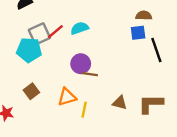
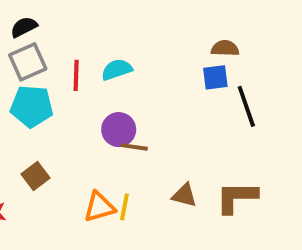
red line: (55, 32) -> (76, 75), turned -48
gray square: (39, 34) -> (28, 62), moved
orange triangle: (67, 97) -> (99, 207), moved

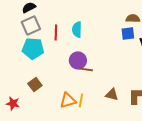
cyan semicircle: (117, 70) -> (77, 29), turned -70

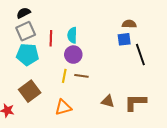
purple circle: (78, 60) -> (73, 55), moved
brown square: (35, 84) -> (30, 91), size x1.5
yellow line: (81, 100) -> (64, 76), moved

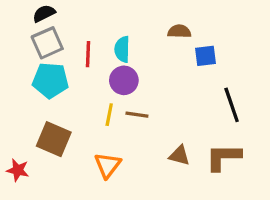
brown semicircle: (129, 24) -> (179, 31), moved
black line: (140, 55) -> (232, 105), moved
brown square: (30, 91) -> (54, 139), turned -30
orange triangle: (63, 107) -> (108, 165), turned -36

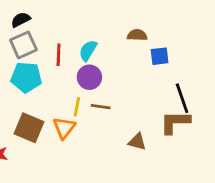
cyan semicircle: (122, 49) -> (88, 51), turned 30
brown L-shape: (223, 157) -> (175, 122), moved
orange triangle: (108, 165) -> (64, 128), moved

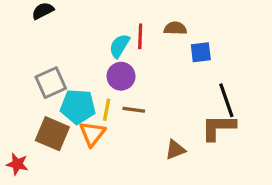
gray square: (23, 45) -> (51, 83), moved
red line: (59, 55) -> (140, 36), moved
cyan pentagon: (26, 77) -> (78, 107), moved
brown triangle: (137, 142) -> (175, 150), turned -36

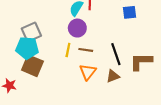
black line: (226, 100) -> (116, 54), moved
cyan pentagon: (78, 107) -> (27, 48), moved
orange triangle: (92, 134) -> (88, 72), moved

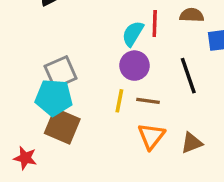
black line: (116, 54) -> (188, 76), moved

